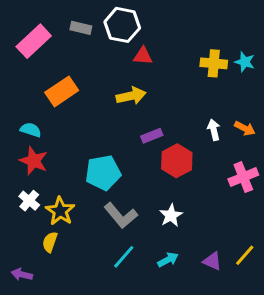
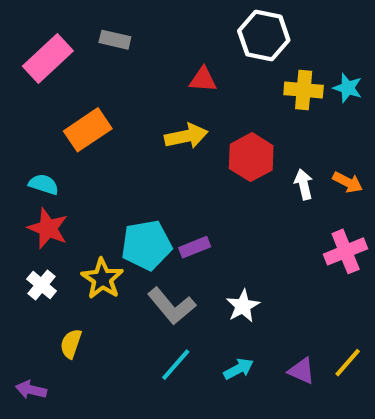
white hexagon: (122, 25) -> (264, 35), moved
purple rectangle: (152, 136) -> (195, 247), moved
red hexagon: (177, 161) -> (251, 157), moved
yellow star: (60, 211) -> (102, 279), moved

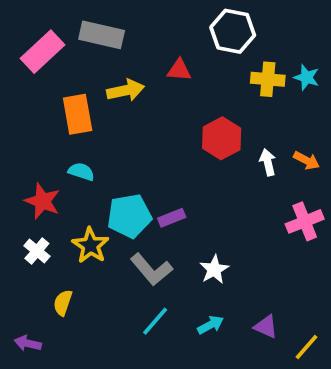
gray rectangle: (115, 40) -> (102, 35), size x1.6
orange rectangle: (88, 130) -> (78, 114), turned -66
yellow arrow: (186, 136) -> (126, 90), moved
cyan semicircle: (44, 184) -> (81, 172), moved
yellow line: (348, 363) -> (307, 347), moved

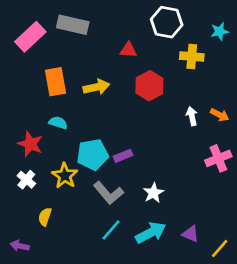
cyan star: (307, 77) -> (220, 31), moved, turned -30
yellow arrow: (126, 90) -> (97, 87), moved
red hexagon: (222, 138) -> (149, 86), moved
cyan arrow: (211, 325) -> (151, 233), size x1.6

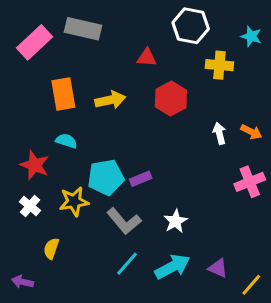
cyan star: (220, 31) -> (251, 36), turned 30
yellow star: (65, 176) -> (74, 202), turned 30

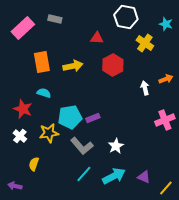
gray rectangle: (83, 29) -> (55, 19), size x0.6
yellow cross: (219, 65) -> (145, 43), turned 30
orange arrow: (251, 132) -> (166, 79), moved, turned -48

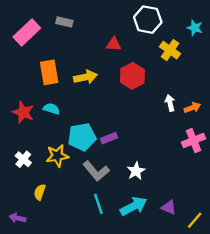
orange arrow: (166, 79) -> (192, 108), moved
red star: (23, 109) -> (23, 112), moved
cyan line: (84, 174) -> (98, 204), turned -60

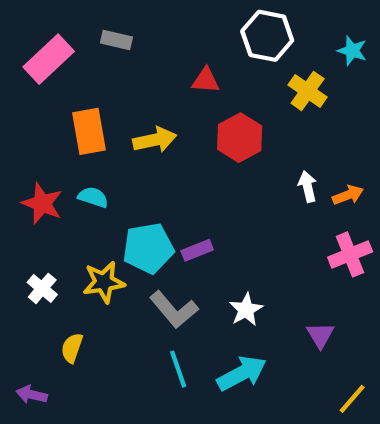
purple triangle: (169, 207) -> (320, 335), moved, turned 35

